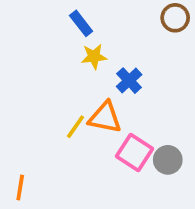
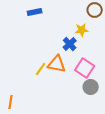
blue rectangle: (81, 23) -> (35, 12), moved, turned -64
yellow star: (94, 57) -> (82, 30), moved
pink square: (135, 152) -> (85, 68), moved

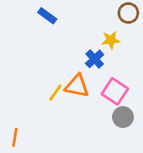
blue rectangle: (35, 12) -> (47, 16), turned 48

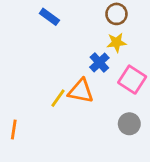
brown circle: (128, 13) -> (116, 14), moved
pink square: (115, 91) -> (132, 80), moved
orange line: (15, 137) -> (14, 129), moved

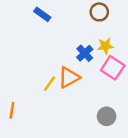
yellow star: (116, 42) -> (105, 46), moved
orange triangle: (81, 91) -> (69, 77), turned -40
gray circle: (129, 124) -> (107, 116), moved

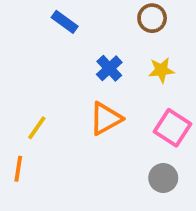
blue cross: (85, 53) -> (109, 68), moved
pink square: (113, 68) -> (173, 128), moved
yellow line: (50, 84) -> (37, 128), moved

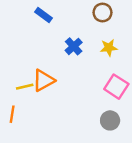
orange triangle: (106, 119) -> (44, 80), moved
yellow line: (37, 128) -> (25, 87), turned 42

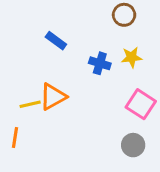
blue rectangle: (44, 15) -> (56, 41), moved
blue cross: (74, 46) -> (100, 63), moved, turned -30

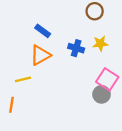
orange triangle: (53, 97) -> (40, 55), moved
gray circle: (133, 145) -> (102, 94), moved

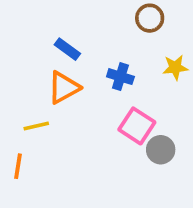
yellow star: (100, 44) -> (175, 67), moved
pink square: (107, 79) -> (137, 126), moved

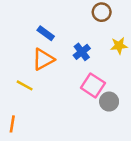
blue cross: (120, 77) -> (82, 52), turned 35
yellow line: (36, 126) -> (25, 85), turned 42
orange line: (18, 166) -> (12, 124), moved

